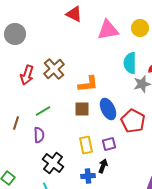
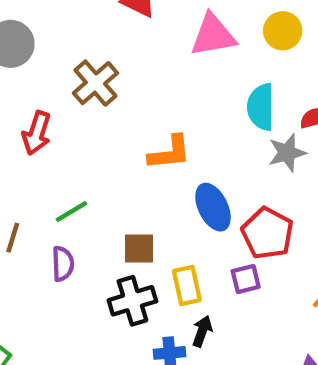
brown cross: (54, 69) -> (95, 83), moved
brown square: (82, 109) -> (139, 248), moved
purple square: (109, 144) -> (246, 279), moved
yellow rectangle: (86, 145) -> (187, 285), moved
black cross: (53, 163) -> (132, 301), moved, turned 35

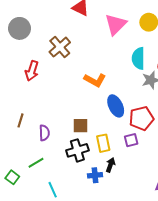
pink triangle: (213, 35) -> (116, 24), turned -35
orange L-shape: (169, 153) -> (95, 80), turned 35
green line: (72, 211) -> (36, 163), moved
red pentagon: (267, 233) -> (141, 118), turned 30

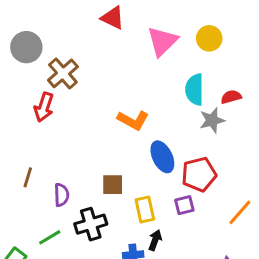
brown cross: (60, 47) -> (63, 73), moved
black cross: (77, 150) -> (91, 224), moved

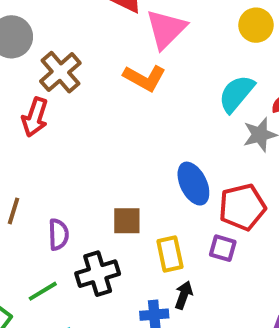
pink triangle: (162, 41) -> (166, 29), moved
cyan semicircle: (195, 90) -> (236, 94), turned 40
orange L-shape: (133, 120) -> (145, 78), moved
purple square: (184, 205) -> (223, 248), turned 30

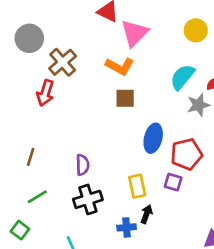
blue ellipse: (193, 184) -> (153, 138), turned 40
brown square: (127, 221) -> (125, 98), moved
purple semicircle: (58, 234) -> (83, 165), moved
green line: (43, 291) -> (37, 197), moved

